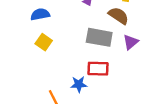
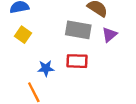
blue star: (79, 84) -> (46, 68), moved

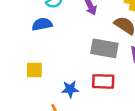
yellow square: (23, 35) -> (34, 70), moved, turned -35

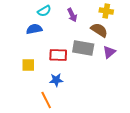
red rectangle: (103, 81) -> (58, 55), moved

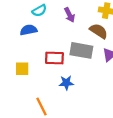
blue star: (56, 80) -> (66, 83), moved

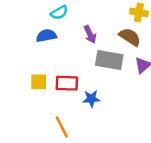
purple arrow: (70, 15) -> (90, 34), moved
red rectangle: (54, 58) -> (67, 83), moved

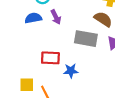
purple arrow: (90, 34) -> (56, 17), moved
yellow square: (39, 82) -> (27, 85), moved

